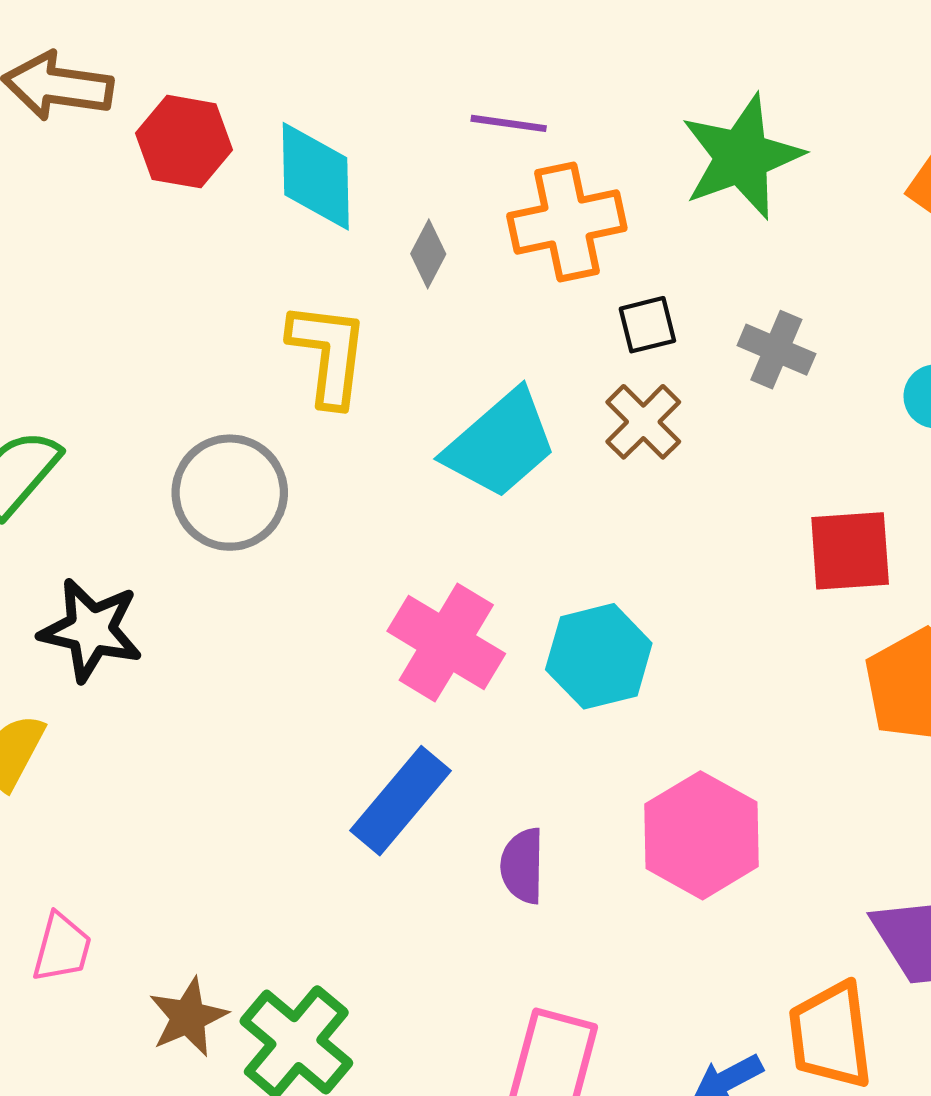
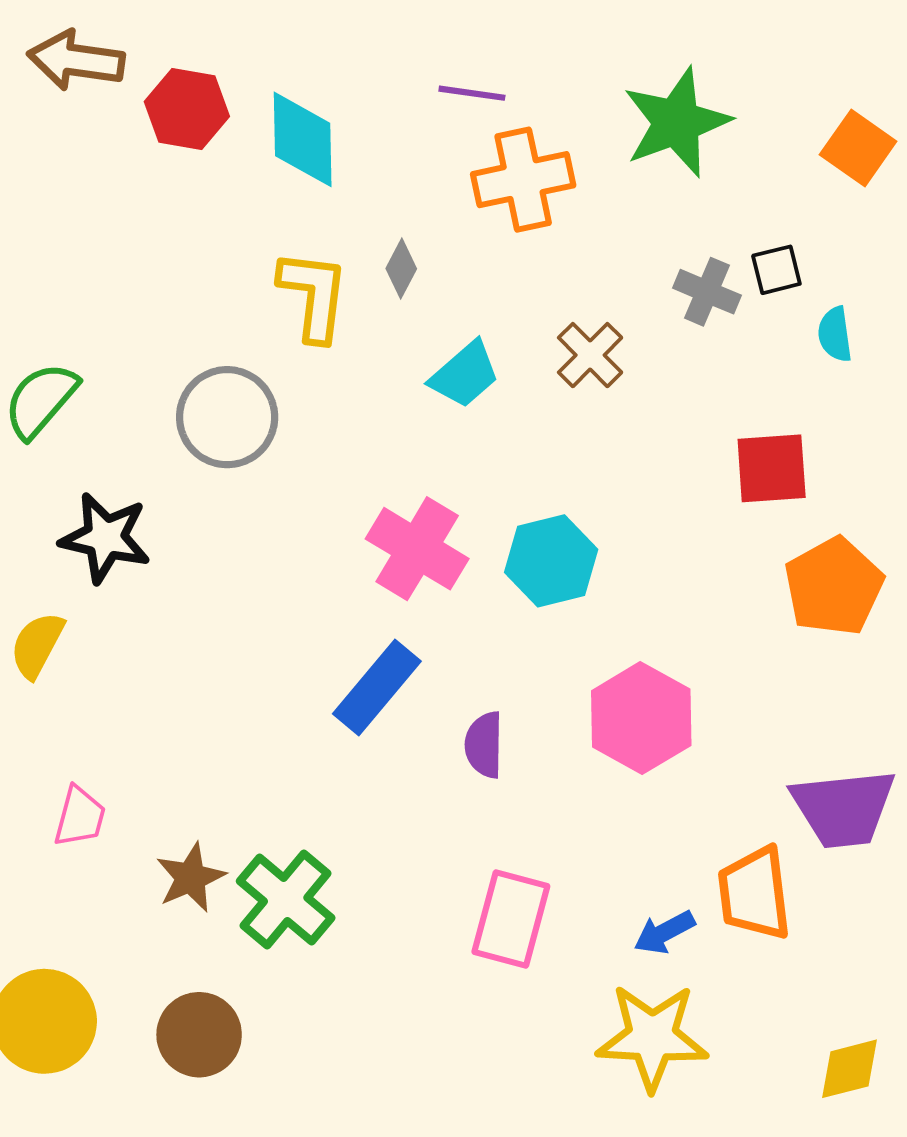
gray diamond: (428, 254) -> (401, 269), moved
black square: (647, 325) -> (776, 270), moved
cyan trapezoid: (500, 444) -> (465, 375), size x0.7

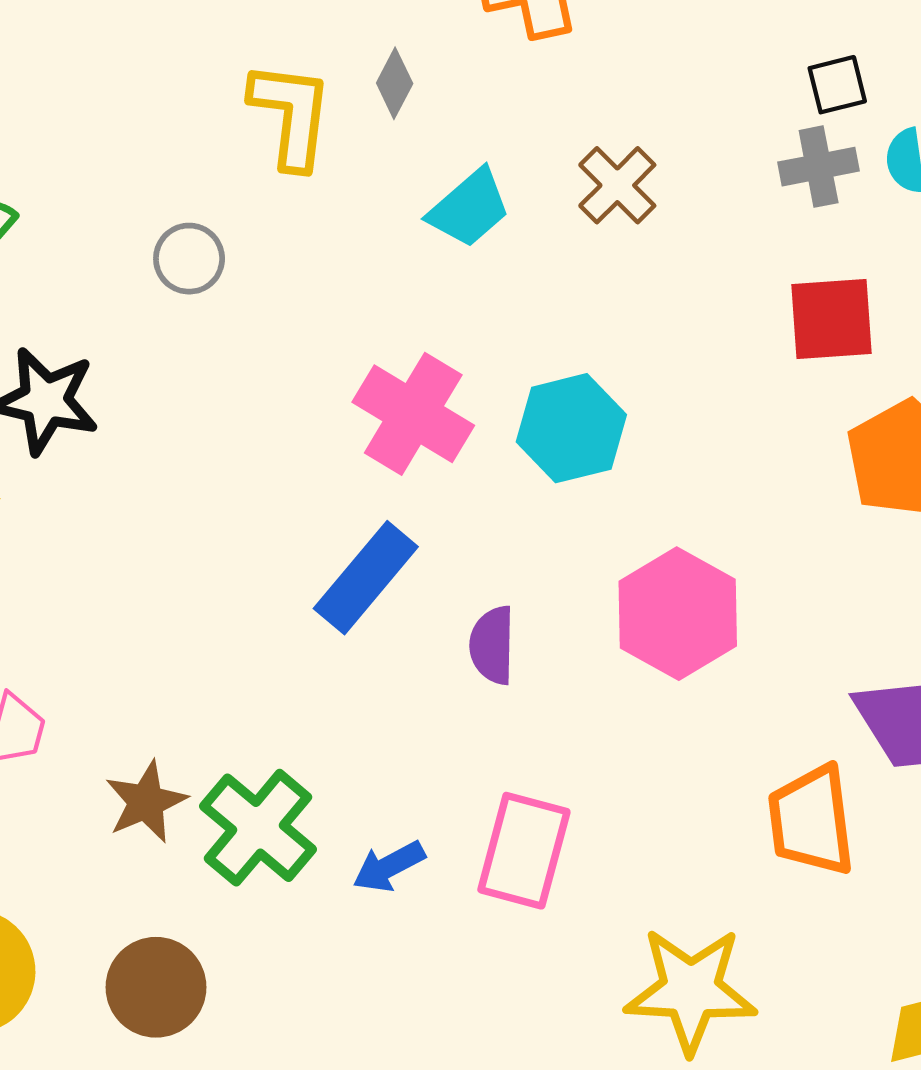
gray cross: (707, 292) -> (819, 167), moved, turned -34
gray circle: (227, 417) -> (189, 259), size x0.6
blue arrow: (664, 932) -> (389, 867), moved

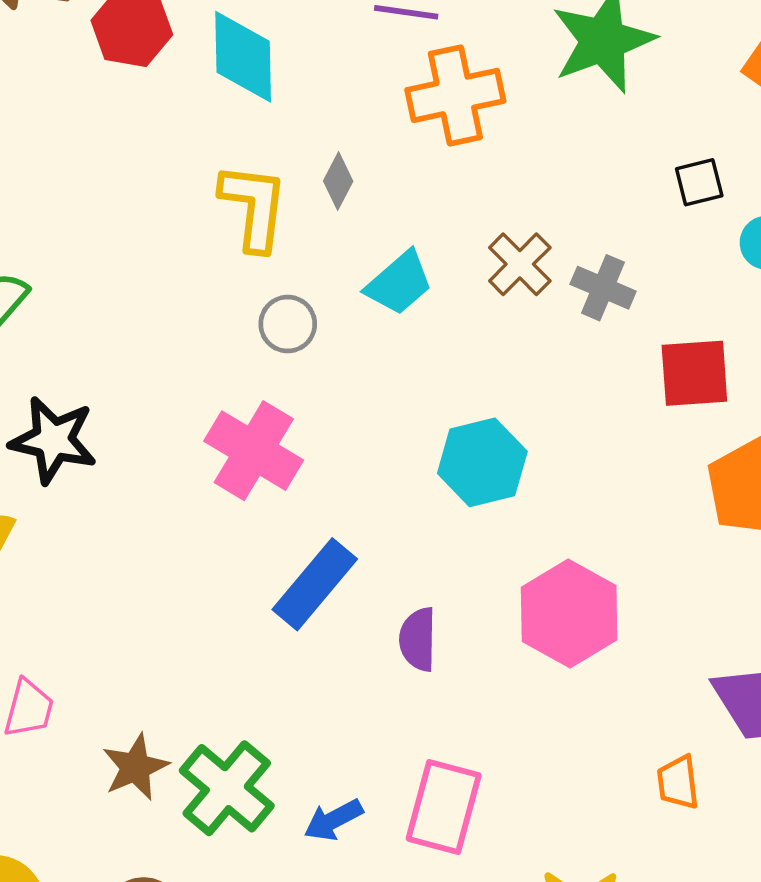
gray cross: (819, 167) -> (603, 288), moved, turned 34
gray circle: (189, 259) -> (288, 324), moved
pink cross: (413, 414) -> (254, 451), moved
orange trapezoid: (811, 821) -> (678, 782), size x0.6

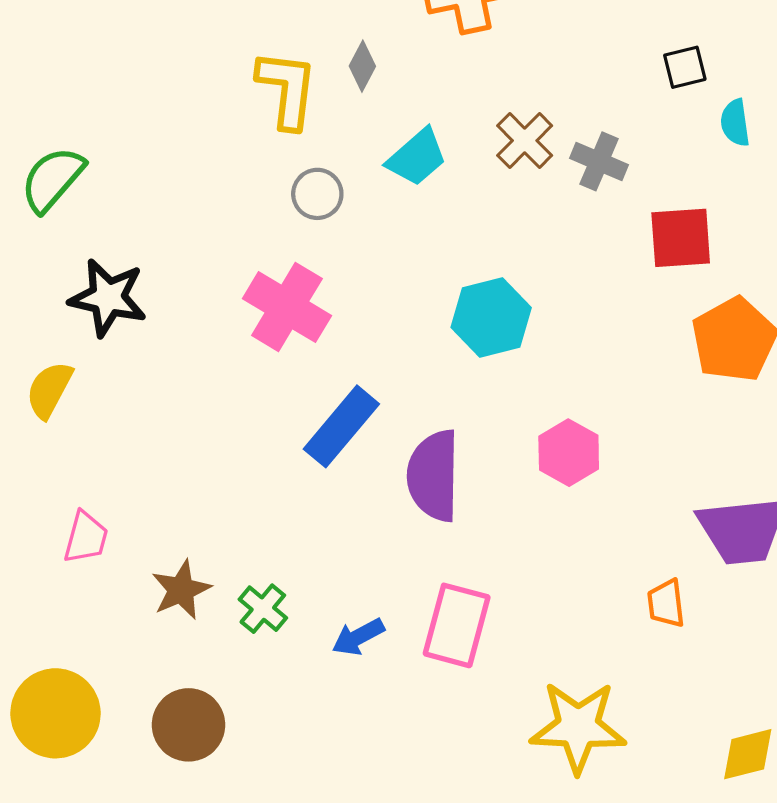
pink hexagon: (569, 614) -> (569, 453), size x0.7
purple semicircle: (418, 639) -> (434, 476), size x1.6
green cross: (227, 788) -> (263, 609), size x0.6

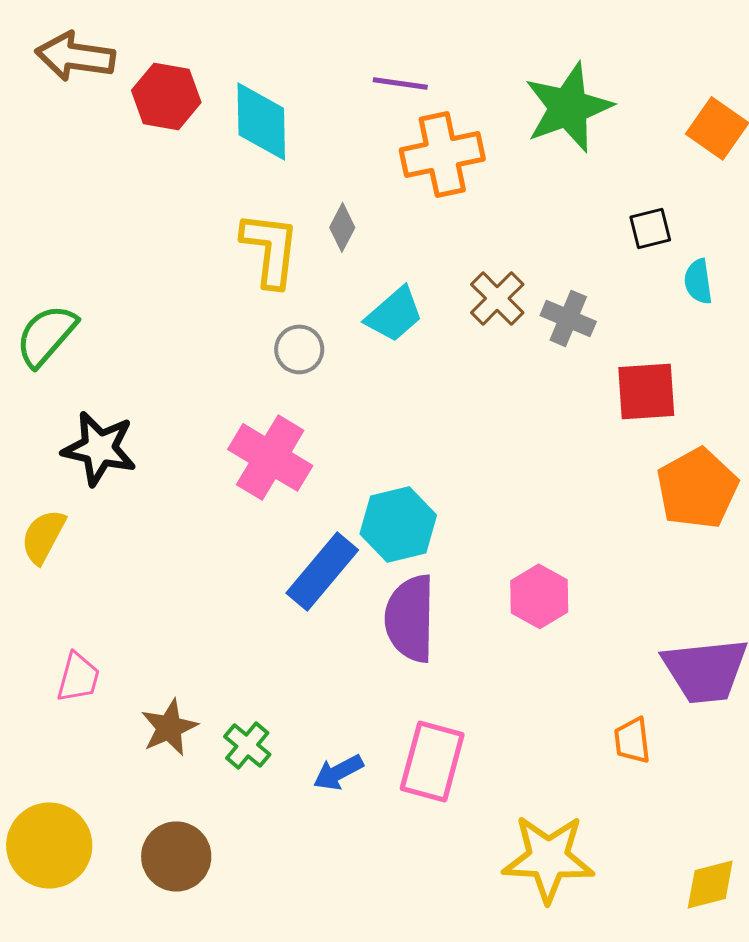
cyan hexagon: (491, 318) -> (398, 524), moved

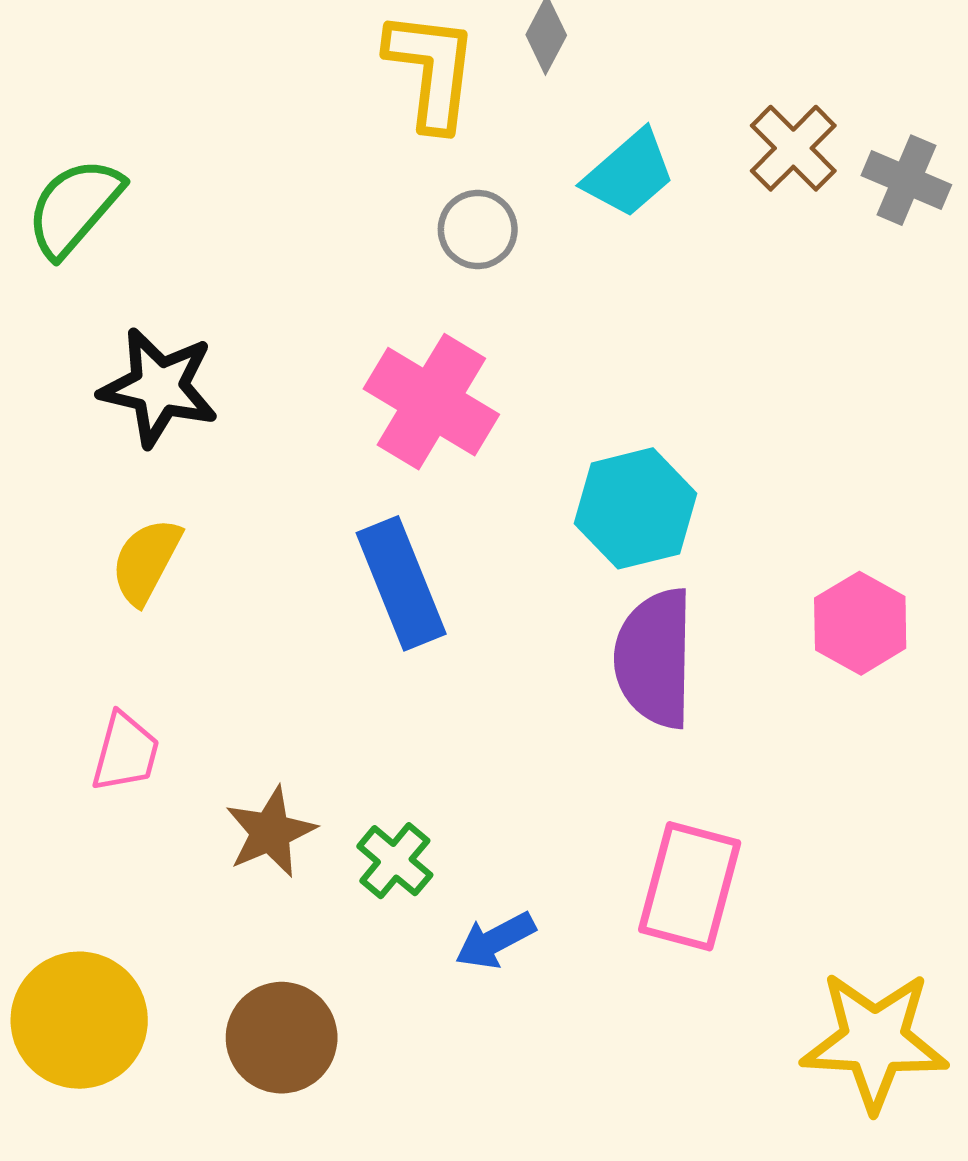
yellow semicircle: (43, 536) -> (146, 561), moved
blue rectangle: (322, 571) -> (401, 583), moved, turned -62
blue arrow: (338, 772) -> (495, 940), moved

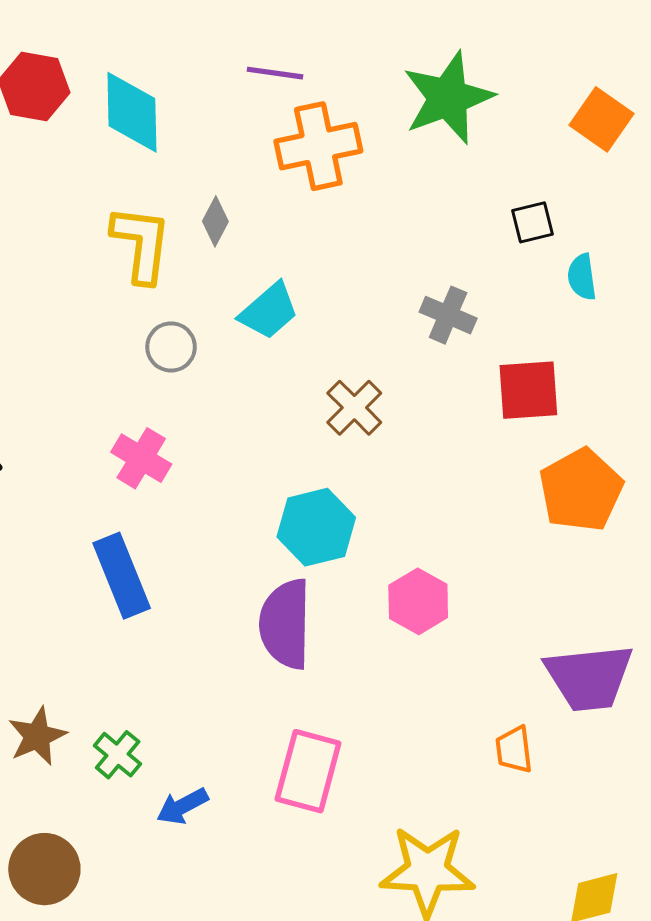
brown cross: (793, 148) -> (354, 408), moved
pink cross: (431, 402) -> (141, 458), size x0.7
cyan hexagon: (635, 508) -> (316, 527), moved

